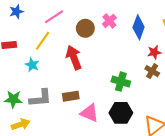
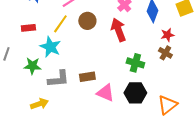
brown circle: (85, 28) -> (87, 21), moved
red arrow: (74, 58) -> (118, 30), moved
cyan star: (32, 65) -> (50, 47), size x1.5
green star: (13, 99) -> (32, 66), moved

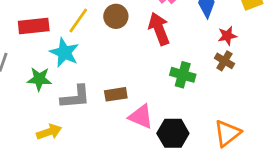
red rectangle: (28, 28) -> (34, 26), size x1.5
black hexagon: (135, 93) -> (173, 133), moved

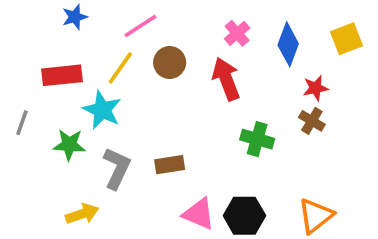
gray L-shape: (75, 97) -> (117, 168), turned -60
pink triangle: (141, 117) -> (199, 214), moved

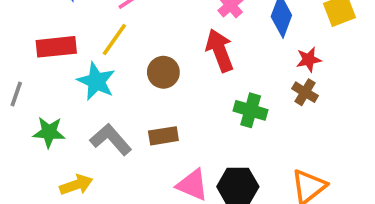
brown circle: (170, 62) -> (163, 72), moved
green star: (69, 145) -> (49, 132), moved
gray L-shape: (117, 168) -> (111, 139), turned -66

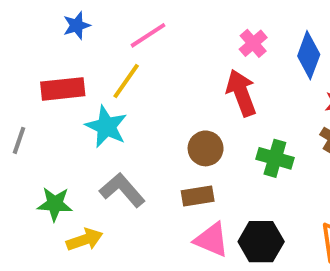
brown circle: (163, 72) -> (206, 148), moved
green star: (49, 132) -> (55, 204), moved
brown rectangle: (163, 136) -> (198, 196), moved

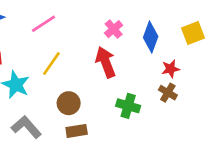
yellow line: (126, 81) -> (51, 63), moved
brown circle: (206, 148) -> (69, 103), moved

